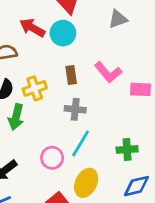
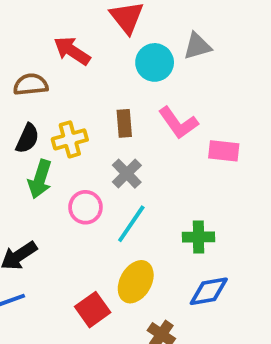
cyan circle: (63, 33) -> (155, 62), moved
gray cross: (75, 109) -> (127, 174), turned 36
pink circle: (52, 158) -> (85, 207), moved

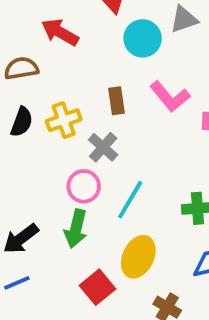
gray cross: (127, 174) -> (103, 147), moved
green arrow: (40, 179) -> (76, 229), moved

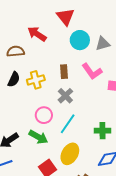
gray triangle: (184, 19) -> (103, 44), moved
gray cross: (103, 147) -> (65, 96), moved
green arrow: (76, 229) -> (38, 137), turned -78

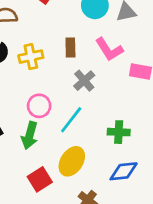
gray cross: (65, 96) -> (84, 81), moved
green arrow: (38, 137) -> (30, 136), turned 72

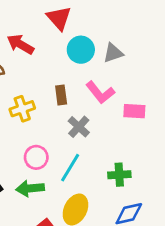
green arrow: (30, 136) -> (30, 188), turned 76

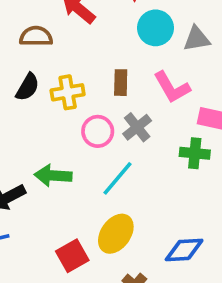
pink circle: (36, 157) -> (98, 131), moved
green cross: (119, 175) -> (195, 153), moved
green arrow: (30, 188) -> (53, 176), moved

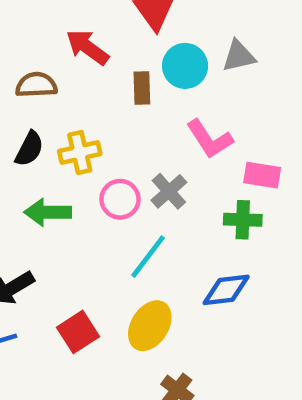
gray triangle: (197, 39) -> (239, 56), moved
brown rectangle: (121, 83) -> (142, 88), moved
green arrow: (53, 176) -> (48, 212), moved
blue diamond: (184, 250) -> (226, 290), moved
red square: (72, 256) -> (78, 332), moved

